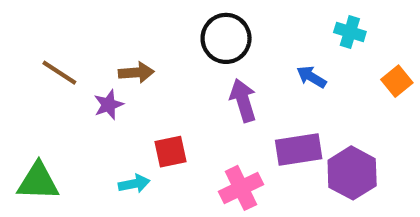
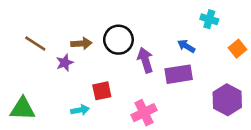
black circle: (226, 38) -> (118, 40), moved
purple rectangle: (299, 149) -> (179, 74), moved
purple hexagon: (352, 173) -> (227, 100), moved

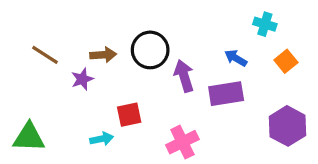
orange square: (237, 49) -> (286, 61), moved

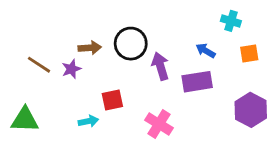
brown line: (45, 55) -> (39, 65), moved
orange square: (286, 61) -> (249, 53), turned 30
pink cross: (182, 142) -> (159, 124), turned -32

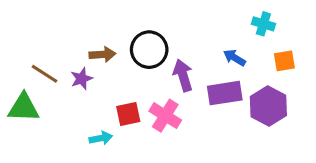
purple hexagon: (251, 110) -> (268, 106), moved
green triangle: (25, 120) -> (24, 108), moved
pink cross: (159, 124) -> (165, 116), moved

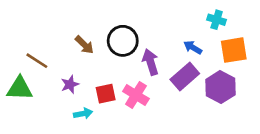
brown arrow: (102, 54) -> (84, 45), turned 48
orange square: (284, 61) -> (234, 50), size x1.5
purple star: (82, 79) -> (70, 84), moved
purple rectangle: (225, 93) -> (185, 76), turned -32

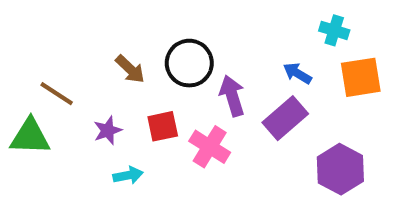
purple hexagon: (221, 87) -> (340, 169), moved
red square: (106, 94) -> (163, 126), moved

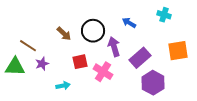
blue arrow: (297, 73) -> (129, 23), moved
orange square: (361, 77) -> (178, 51), moved
purple star: (108, 130) -> (42, 64), moved
purple hexagon: (340, 169) -> (153, 83), moved

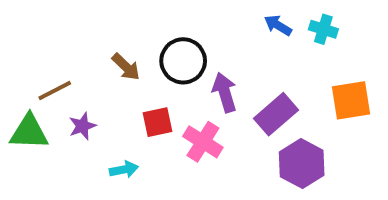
blue arrow: (129, 23) -> (278, 25), moved
brown line: (28, 46) -> (55, 90), turned -60

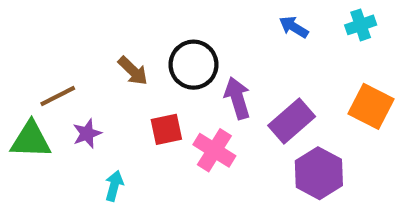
cyan cross: (323, 29) -> (361, 25), moved, turned -36
orange square: (351, 100) -> (371, 106), turned 36
cyan arrow: (124, 170) -> (114, 186), moved, turned -64

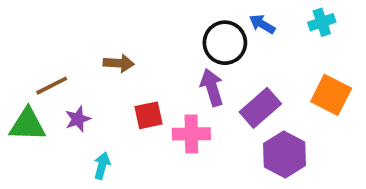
black circle: (194, 65) -> (225, 43), moved
brown arrow: (133, 71) -> (119, 63), turned -40
pink cross: (214, 150) -> (191, 134), turned -33

